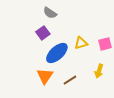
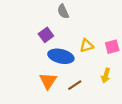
gray semicircle: (50, 13) -> (63, 11), moved, turned 32
blue ellipse: (57, 53) -> (61, 56), turned 55

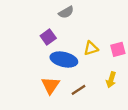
gray semicircle: (63, 11) -> (66, 12), turned -96

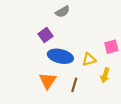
yellow triangle: (91, 48) -> (89, 59), moved
brown line: (79, 90) -> (74, 85), turned -40

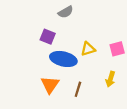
purple square: (46, 35) -> (48, 37), turned -32
yellow triangle: (89, 59) -> (88, 49), moved

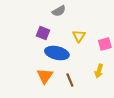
yellow triangle: (88, 49) -> (79, 36), moved, turned -40
brown line: (78, 89) -> (70, 80), turned -40

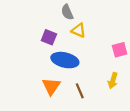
gray semicircle: (59, 11) -> (67, 12), turned 96
yellow triangle: (79, 36) -> (79, 30), moved, turned -40

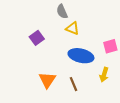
purple square: (49, 37) -> (37, 38), moved, turned 32
blue ellipse: (65, 60) -> (81, 56), moved

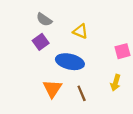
gray semicircle: (62, 12) -> (44, 20), moved, turned -32
blue ellipse: (81, 56) -> (70, 62), moved

